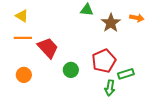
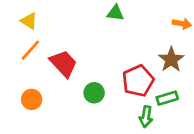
brown star: (111, 23) -> (171, 60), moved
orange line: (23, 38) -> (30, 50), turned -48

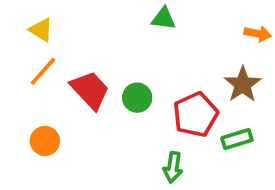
green circle: (94, 93) -> (137, 98), moved
green arrow: (146, 117) -> (173, 167), moved

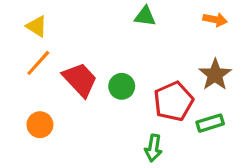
orange arrow: (258, 34) -> (215, 20), moved

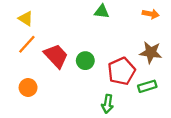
brown star: (215, 75) -> (151, 52), turned -30

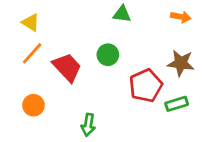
green circle: (85, 61) -> (108, 55), moved
green arrow: (107, 104) -> (88, 125), moved

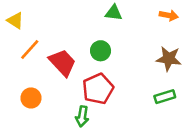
yellow triangle: (31, 22) -> (15, 21), moved
red pentagon: (146, 86) -> (98, 89), moved

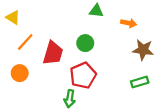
orange arrow: (169, 15) -> (129, 23), moved
red trapezoid: (62, 63) -> (53, 53), turned 60
orange circle: (31, 98) -> (20, 73), moved

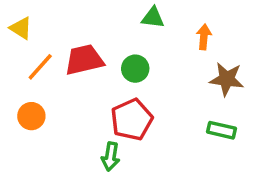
orange arrow: (129, 23) -> (204, 37), turned -96
red trapezoid: (53, 53) -> (84, 60), moved, turned -120
green rectangle: (140, 82) -> (221, 130), turned 30

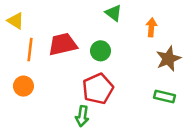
green triangle: (153, 18) -> (114, 13), turned 30
orange line: (40, 67) -> (30, 50), turned -35
brown star: (227, 79) -> (168, 59), turned -30

